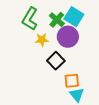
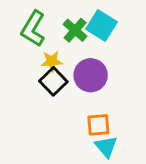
purple circle: (68, 37) -> (91, 75), moved
black square: (56, 61) -> (53, 81), moved

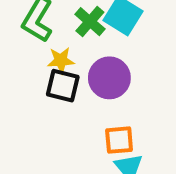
black square: (53, 81) -> (63, 86), turned -32

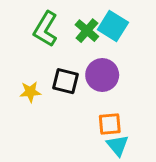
yellow star: (61, 60) -> (30, 92), moved

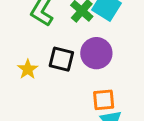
yellow star: (30, 92) -> (28, 69), turned -30

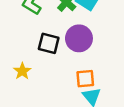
yellow star: (28, 69) -> (22, 71), moved

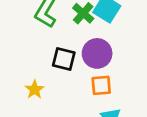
orange square: (85, 79) -> (101, 85), moved

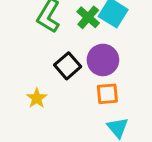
black square: (64, 59) -> (68, 66), turned 35

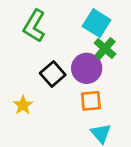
green cross: (88, 17) -> (105, 48), moved

